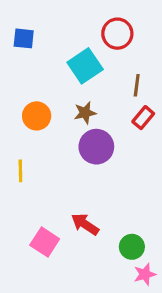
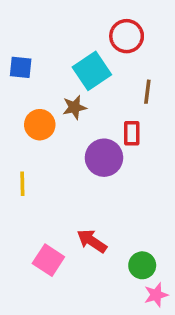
blue square: (24, 38) -> (21, 67), moved
brown star: (85, 113) -> (74, 107), moved
red rectangle: (143, 118) -> (132, 133), moved, turned -40

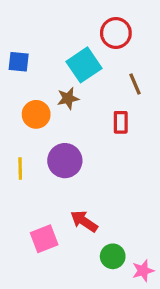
brown line: (147, 92) -> (135, 84), turned -30
purple circle: (104, 158) -> (65, 161), moved
pink square: (48, 260) -> (44, 239), turned 36
green circle: (142, 265) -> (113, 256), moved

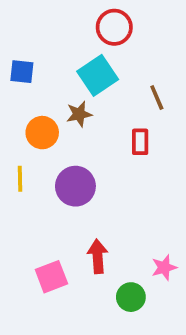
red circle: (116, 33) -> (114, 27), moved
yellow line: (20, 169) -> (20, 179), moved
red arrow: (84, 221) -> (98, 256), turned 52
pink star: (143, 271) -> (164, 267), moved

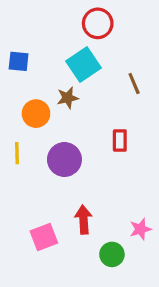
red rectangle: (140, 142) -> (120, 140), moved

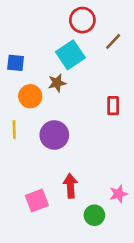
blue square: (19, 61) -> (16, 63), moved
brown line: (134, 84) -> (113, 41), moved, turned 66
red rectangle: (120, 140) -> (113, 106), moved

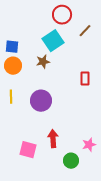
orange circle: (30, 96) -> (13, 66), moved
pink square: (37, 200) -> (28, 150), turned 36

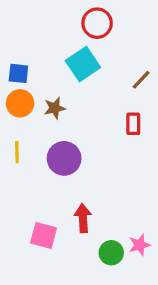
brown line: (85, 31) -> (141, 80), moved
brown star: (43, 62) -> (55, 108), moved
pink star: (89, 145) -> (140, 245), moved

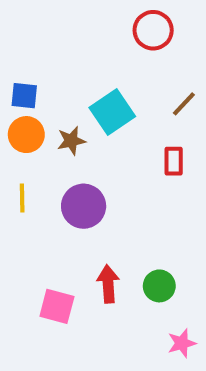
red circle: (97, 23) -> (153, 30), moved
cyan square: (83, 64) -> (112, 112), moved
pink star: (140, 245) -> (182, 343), moved
green circle: (111, 253) -> (159, 286), moved

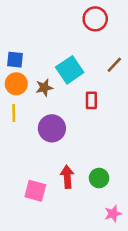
red rectangle: (174, 161) -> (91, 100), moved
yellow line: (22, 198) -> (14, 113), moved

